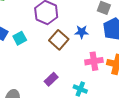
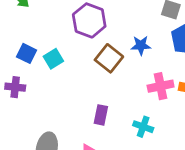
purple rectangle: (51, 79) -> (101, 115), turned -32

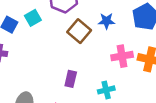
cyan square: (53, 59) -> (33, 18), moved
cyan cross: (143, 127) -> (106, 90), turned -35

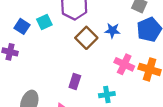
pink cross: (122, 56) -> (124, 64), turned 30

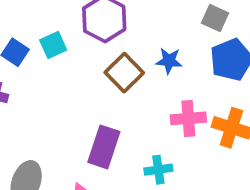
pink cross: (124, 64) -> (188, 118), turned -30
purple rectangle: (75, 82) -> (104, 147), size x1.5

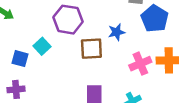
brown square: (124, 73) -> (91, 49), turned -30

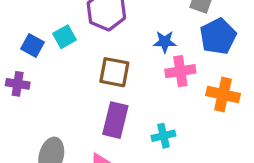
brown square: (91, 49) -> (114, 72), moved
pink cross: (140, 64) -> (180, 71), moved

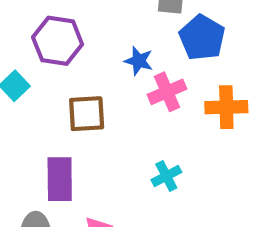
blue star: (165, 42) -> (139, 61), turned 30
purple rectangle: (115, 120) -> (60, 179), moved

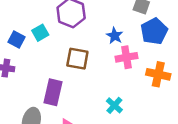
cyan cross: (166, 176) -> (114, 105), turned -35

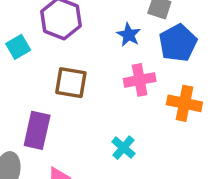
blue star: (115, 36) -> (129, 35), moved

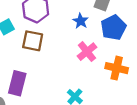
pink cross: (140, 80) -> (87, 52), turned -30
brown square: (71, 83) -> (33, 41), moved

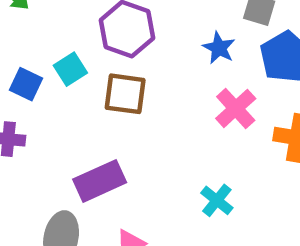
purple rectangle: (17, 83) -> (100, 181), turned 55

